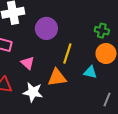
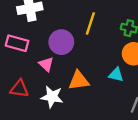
purple circle: (46, 28) -> (61, 42), moved
yellow line: (67, 54) -> (90, 23), moved

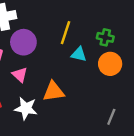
purple circle: (61, 42) -> (23, 42), moved
cyan triangle: (116, 75) -> (79, 54), moved

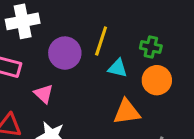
purple circle: (23, 42) -> (65, 53), moved
orange triangle: (54, 92) -> (127, 112), moved

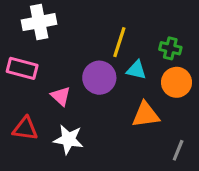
purple circle: (65, 53) -> (99, 78), moved

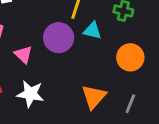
orange circle: (177, 82) -> (130, 57), moved
orange triangle: (146, 115) -> (94, 97), moved, turned -40

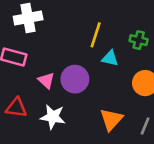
purple circle: (59, 38) -> (75, 79), moved

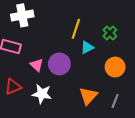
green cross: (139, 40) -> (110, 33), turned 32
cyan triangle: (110, 58) -> (87, 47), turned -40
red triangle: (16, 108) -> (13, 87), turned -30

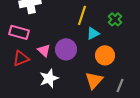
orange circle: (115, 67) -> (105, 55), moved
red triangle: (13, 87) -> (21, 58), moved
white star: (42, 94) -> (49, 78), turned -30

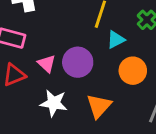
white star: (49, 78) -> (54, 103), turned 30
orange triangle: (94, 80) -> (99, 106), moved

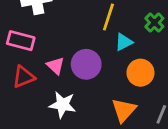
orange triangle: (99, 106) -> (124, 110), moved

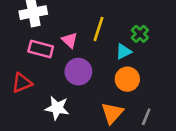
pink rectangle: (21, 41) -> (41, 49), moved
cyan triangle: (124, 42) -> (124, 52), moved
pink triangle: (56, 66) -> (70, 40), moved

